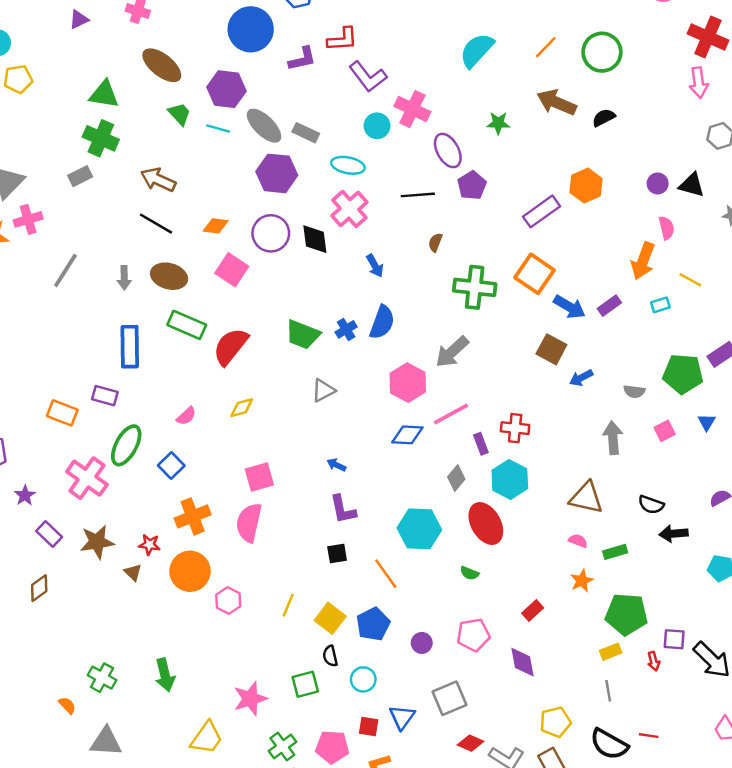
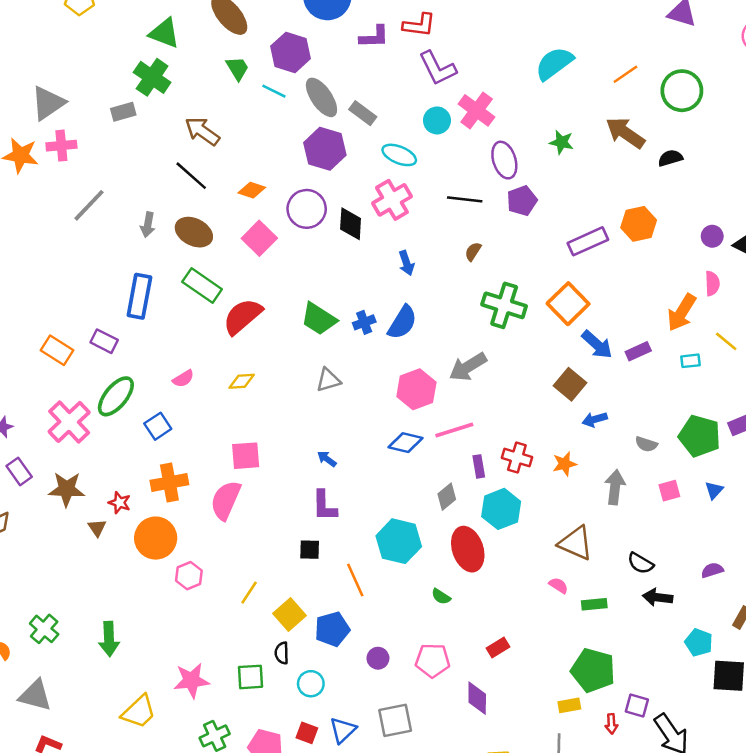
orange star: (582, 581) -> (565, 464), moved

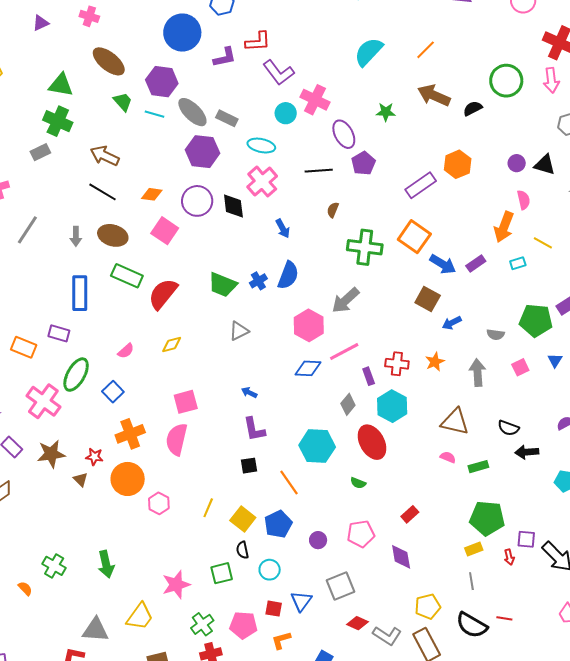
green circle: (682, 91) -> (506, 81), moved
gray triangle: (35, 695) -> (95, 630), moved

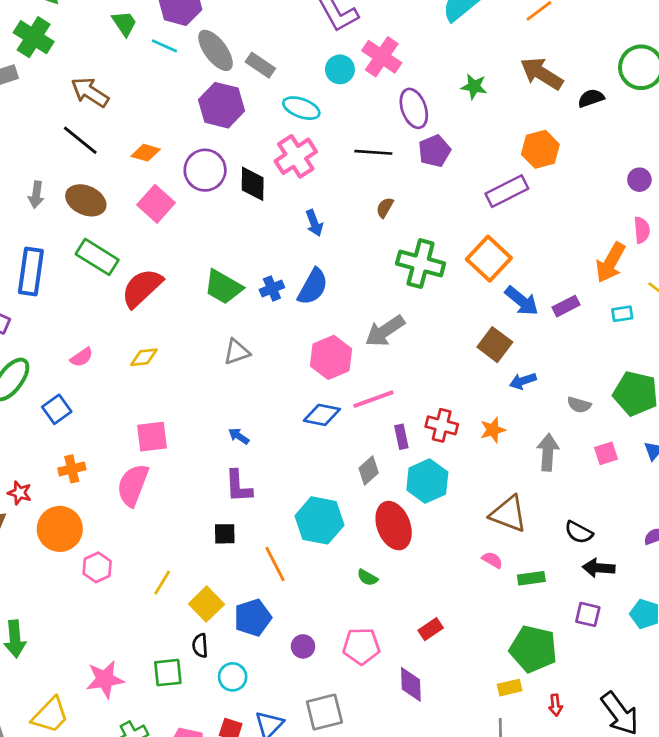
orange hexagon: (458, 164) -> (540, 149), moved
orange cross: (130, 434) -> (72, 469), size x0.7
purple square: (526, 539) -> (588, 614), moved

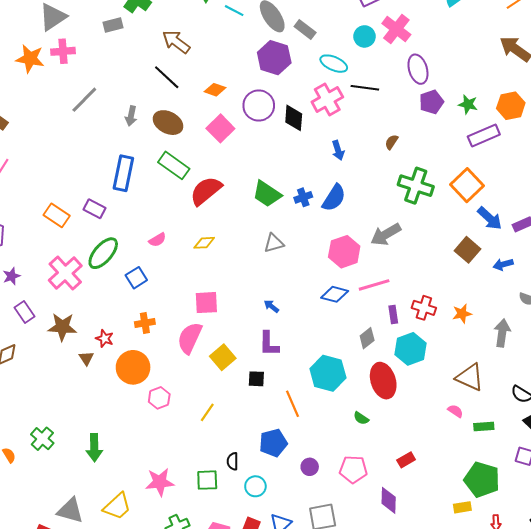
green star: (474, 87) -> (468, 104), moved
black line: (373, 152) -> (365, 88), moved
blue arrow: (523, 381) -> (503, 264), moved
yellow square: (206, 604) -> (223, 357), moved

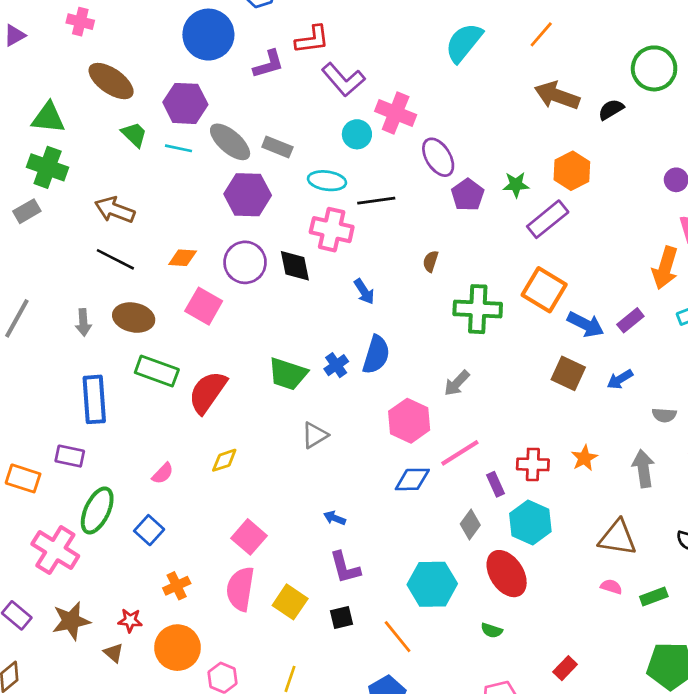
pink cross: (327, 99) -> (332, 230), turned -32
gray arrow: (386, 234) -> (457, 383), size x0.7
pink square: (206, 303) -> (249, 537), turned -30

